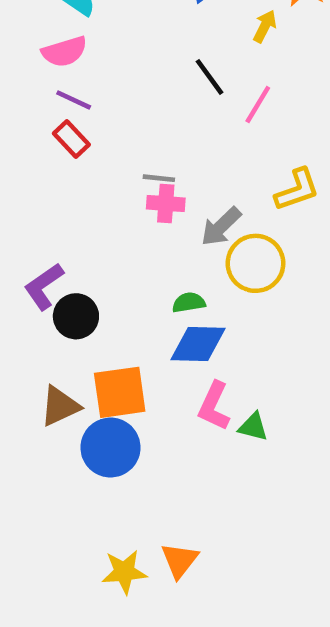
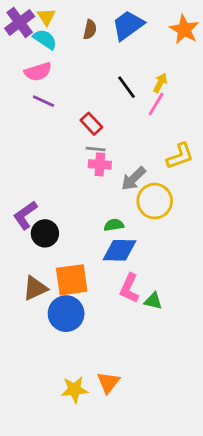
yellow arrow: (265, 26) -> (160, 83), moved
red rectangle: (71, 139) -> (91, 124), moved

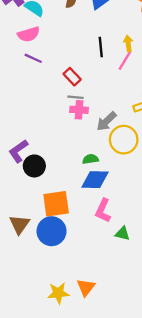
yellow arrow: (160, 83) -> (128, 43), turned -35
black line: (127, 87) -> (101, 47), turned 30
brown triangle: (35, 288) -> (19, 224), moved, turned -30
green triangle: (153, 301) -> (122, 234), moved

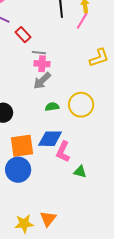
red rectangle: (72, 77) -> (23, 35), moved
gray arrow: (106, 121) -> (42, 81), moved
yellow circle: (124, 140) -> (81, 105), moved
blue diamond: (95, 180) -> (50, 139), moved

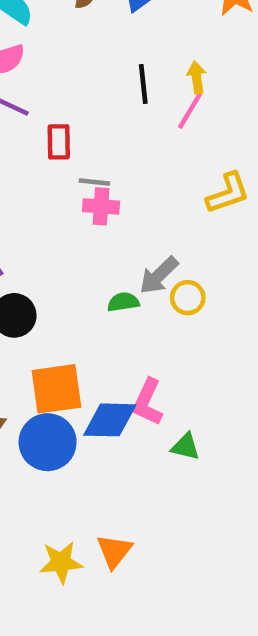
red rectangle: (23, 35) -> (59, 142), turned 42
gray arrow: (42, 81) -> (159, 275), moved
yellow circle: (81, 105) -> (188, 298), size x0.6
blue diamond: (50, 139) -> (110, 420), moved

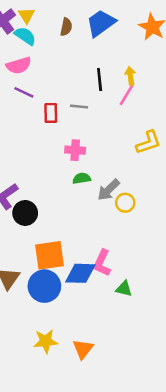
gray line: (94, 182) -> (79, 106), moved
green semicircle: (123, 302) -> (82, 178), moved
yellow star: (61, 562) -> (46, 341), moved

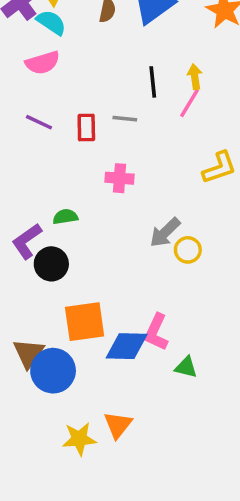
purple line: (24, 92) -> (39, 122), moved
green semicircle: (82, 178) -> (65, 217), moved
blue circle: (44, 286) -> (53, 371), moved
orange triangle: (83, 349) -> (118, 425), moved

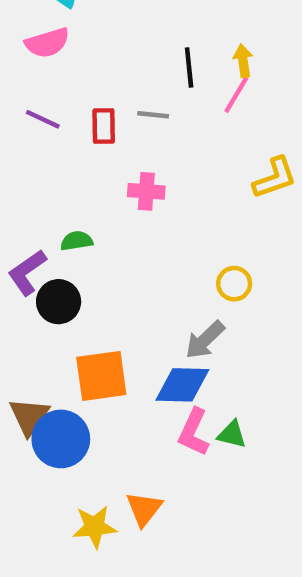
gray arrow: (165, 232) -> (205, 340), moved
pink L-shape: (156, 332) -> (194, 432), moved
blue diamond: (127, 346) -> (182, 385), moved

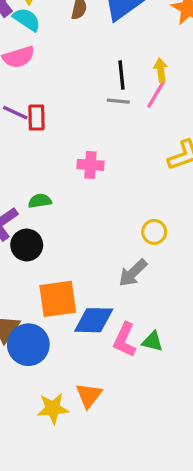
gray line: (153, 115) -> (118, 101), moved
red rectangle: (104, 126) -> (37, 118), moved
blue diamond: (182, 385) -> (94, 320), moved

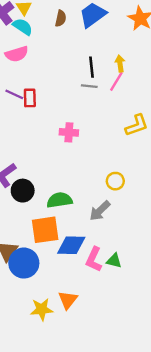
green semicircle: (40, 201) -> (59, 200), moved, size x1.5

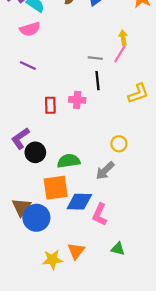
black line: (92, 67) -> (97, 81), moved
red rectangle: (30, 98) -> (50, 105), moved
green triangle: (114, 261) -> (118, 249), moved

